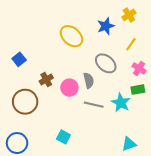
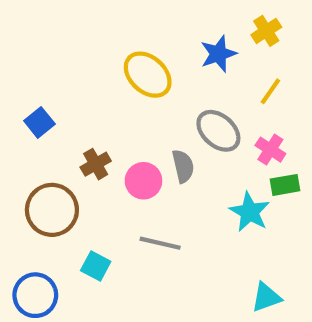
pink cross: (139, 68) -> (270, 150), moved
gray line: (94, 105) -> (160, 243), moved
cyan square: (63, 137) -> (96, 266), moved

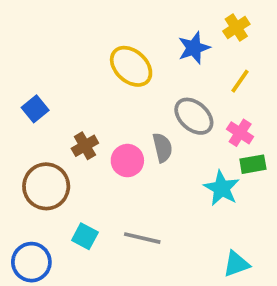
gray line: (160, 243) -> (142, 238), moved

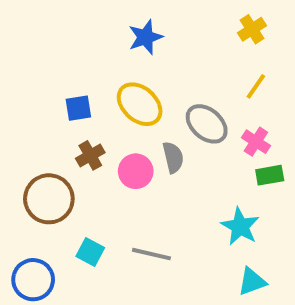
blue star: (194, 48) -> (146, 37), moved
yellow ellipse: (131, 66) -> (140, 104), moved
blue square: (35, 109) -> (78, 108), moved, turned 30
cyan star: (222, 188) -> (240, 226), moved

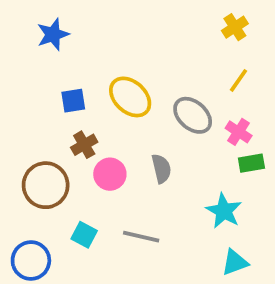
blue star: (146, 37) -> (53, 34), moved
gray semicircle: (173, 157) -> (161, 169), moved
pink circle: (136, 171) -> (110, 174), moved

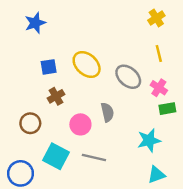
yellow line: (239, 80) -> (159, 53), turned -49
pink circle: (110, 174) -> (80, 124), moved
brown circle: (46, 185) -> (30, 123), size x0.7
cyan star: (224, 211) -> (149, 140), turned 30
cyan square: (84, 235) -> (56, 156), size x1.5

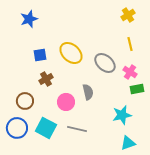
blue circle: (21, 173) -> (17, 128), moved

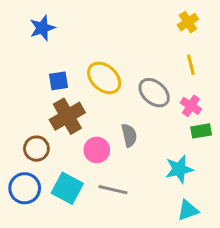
brown cross: (46, 79) -> (67, 116), size x1.6

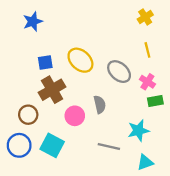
gray line: (113, 190) -> (109, 146), moved

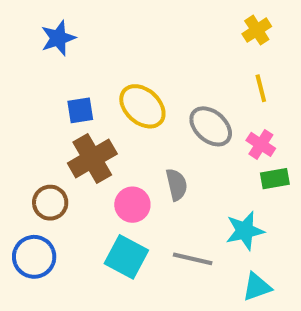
cyan square: (52, 145) -> (126, 257), moved

